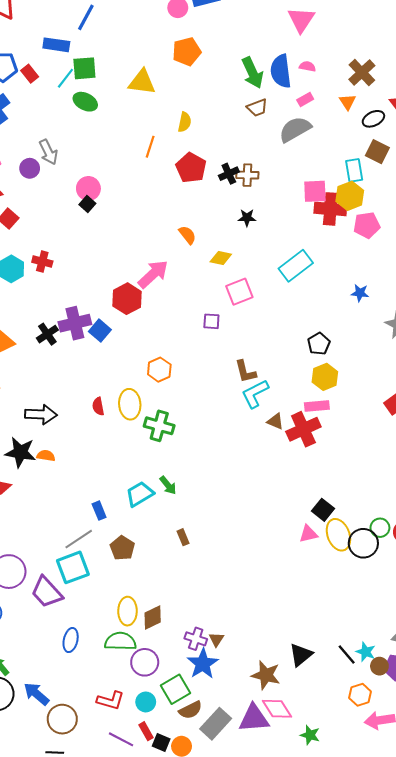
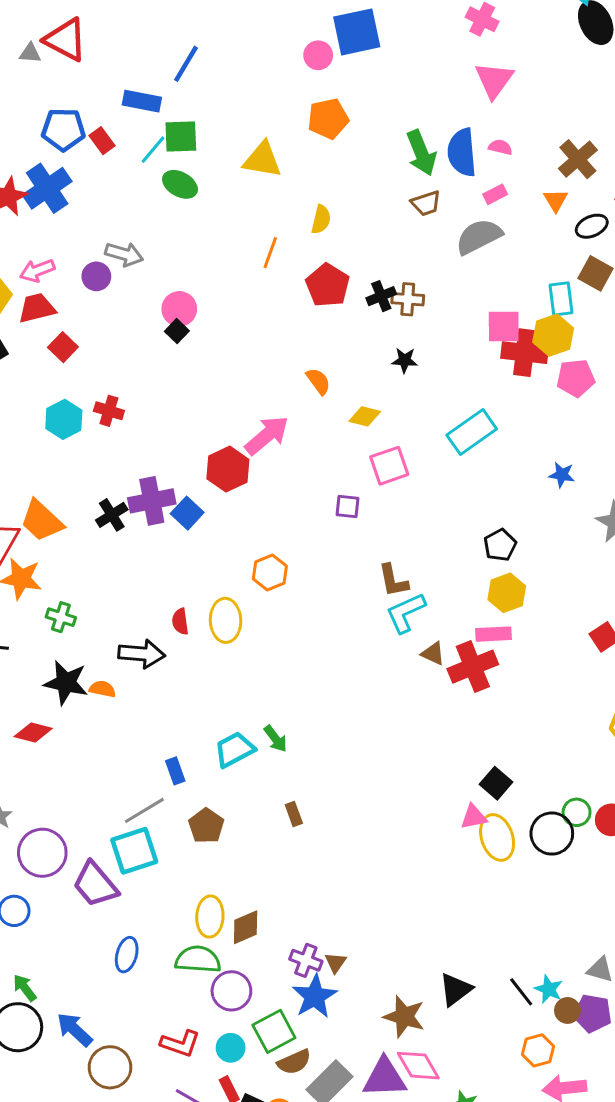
gray arrow: (48, 152) -> (124, 254), turned -50
black arrow: (41, 414) -> (142, 654), moved
green cross: (159, 426) -> (61, 617), moved, size x0.7
yellow ellipse: (338, 535) -> (497, 837), moved

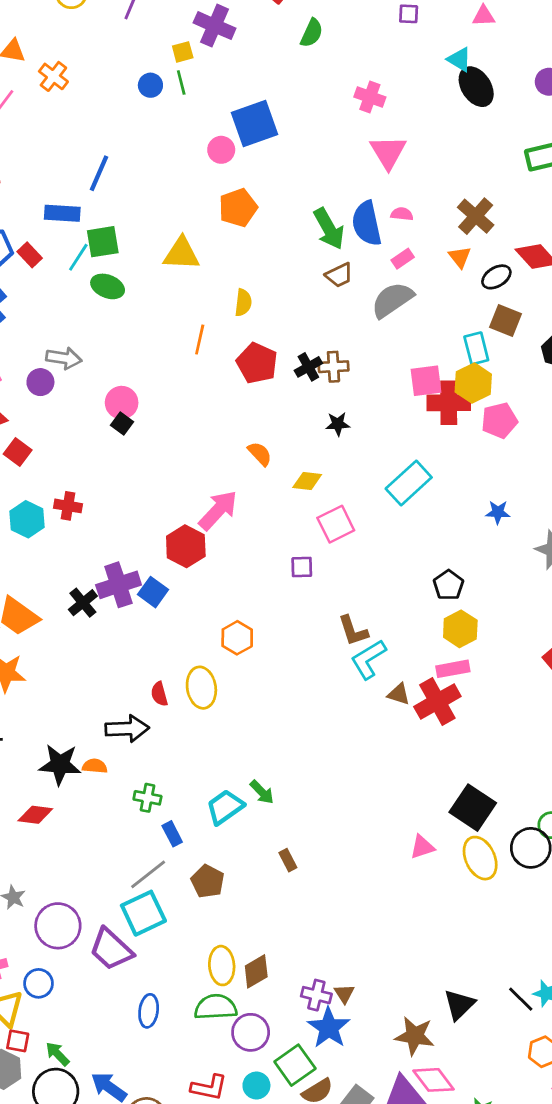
green cross: (61, 617) -> (147, 798), moved
black square: (496, 783) -> (473, 808), size x1.5
pink triangle: (474, 817) -> (422, 847), moved

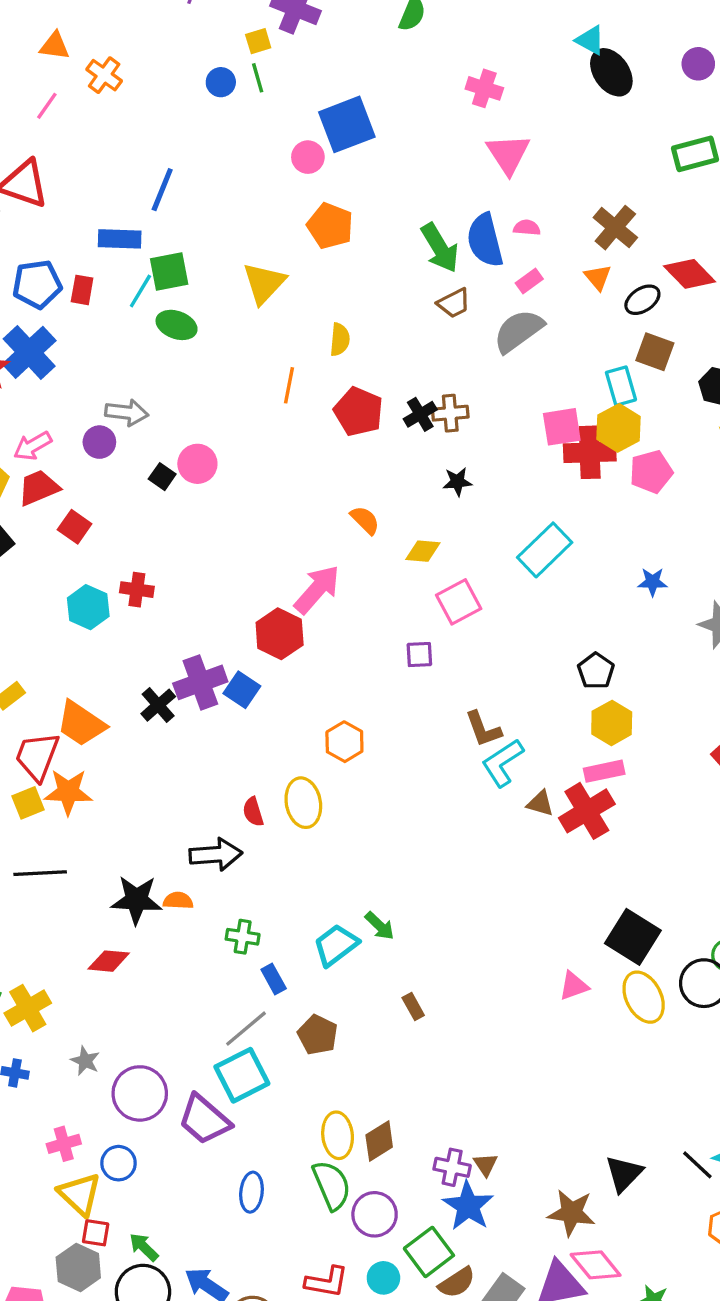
orange pentagon: (238, 208) -> (330, 226), turned -30
yellow triangle: (182, 254) -> (264, 283), turned -48
red rectangle: (30, 255) -> (82, 290), turned 55
black square: (122, 424) -> (162, 477), moved
green semicircle: (216, 1007) -> (332, 1185), turned 72

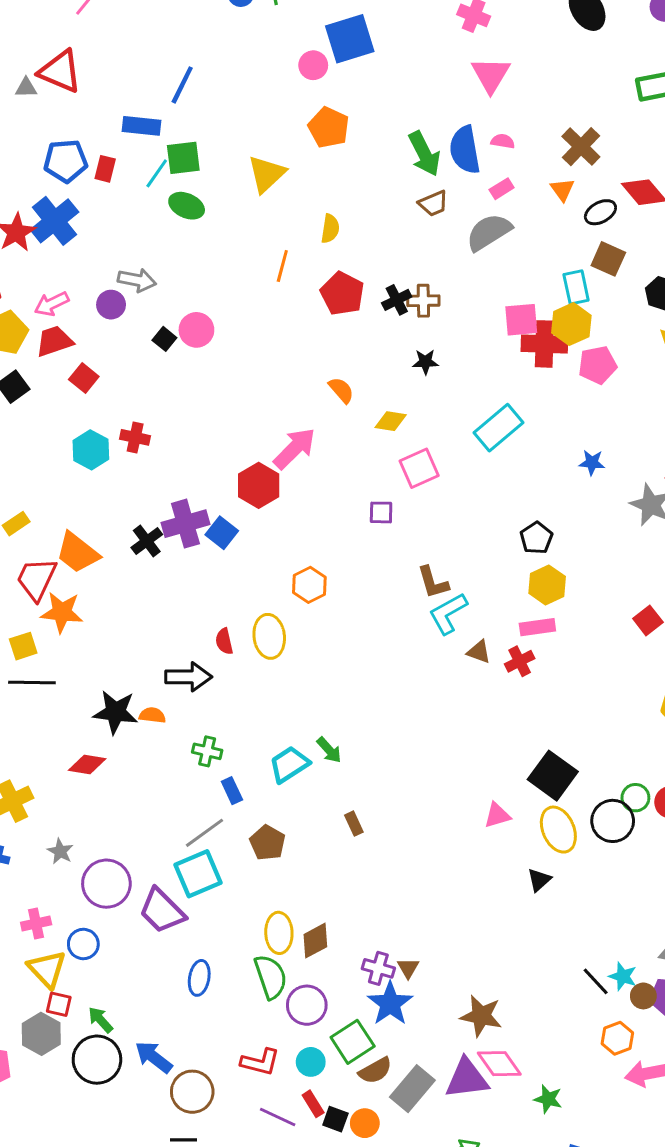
yellow square: (28, 803) -> (23, 646), moved
red cross: (587, 811) -> (520, 661), size x0.6
black triangle: (624, 1174) -> (539, 880), moved, size x0.7

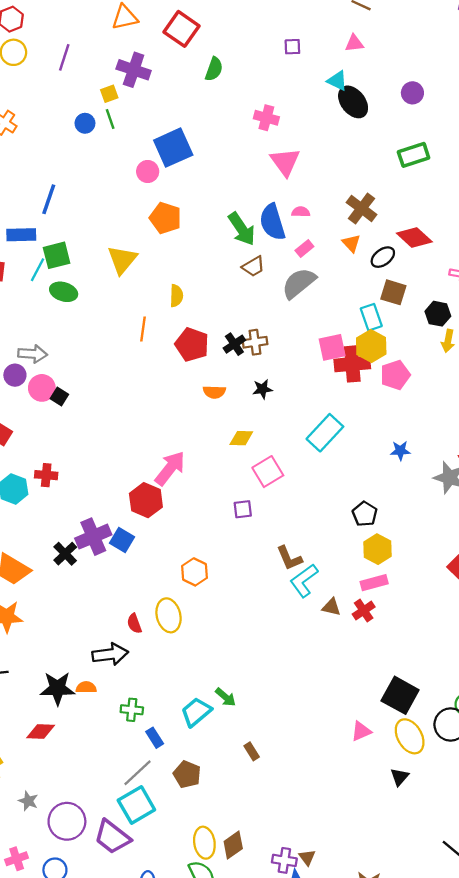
pink circle: (196, 330) -> (42, 388), moved
orange semicircle: (341, 390) -> (214, 392), moved, turned 140

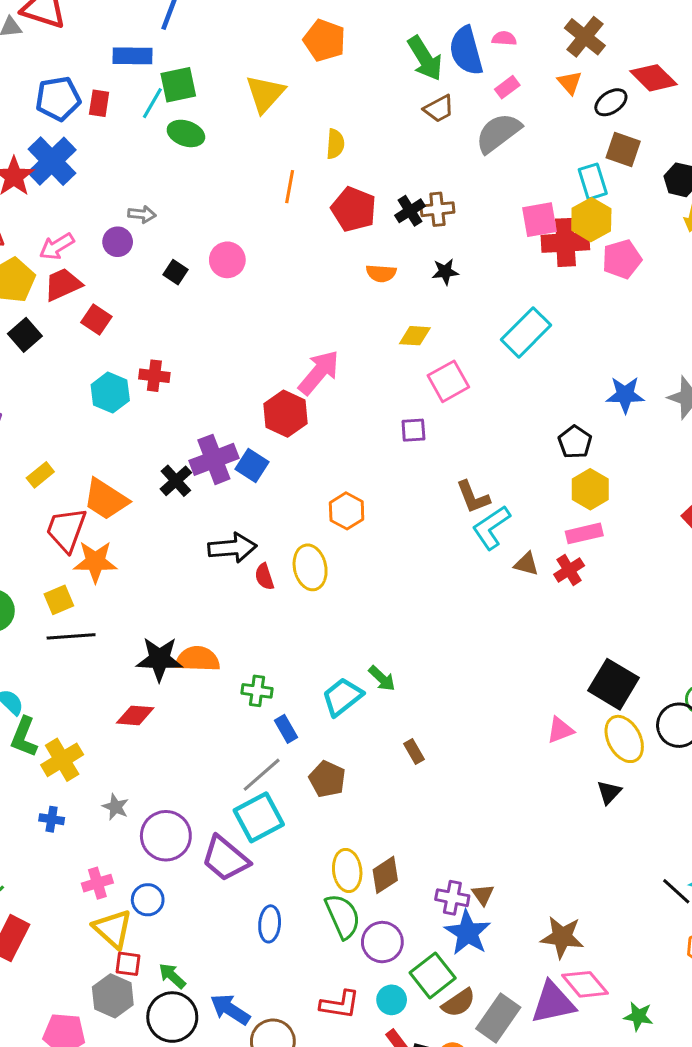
gray arrow: (33, 354) -> (142, 214), size x0.7
pink circle: (42, 388) -> (227, 260), moved
blue star: (400, 451) -> (625, 395), moved, size x1.4
black arrow: (110, 654) -> (232, 548), moved
orange semicircle: (86, 687) -> (198, 659), size x1.6

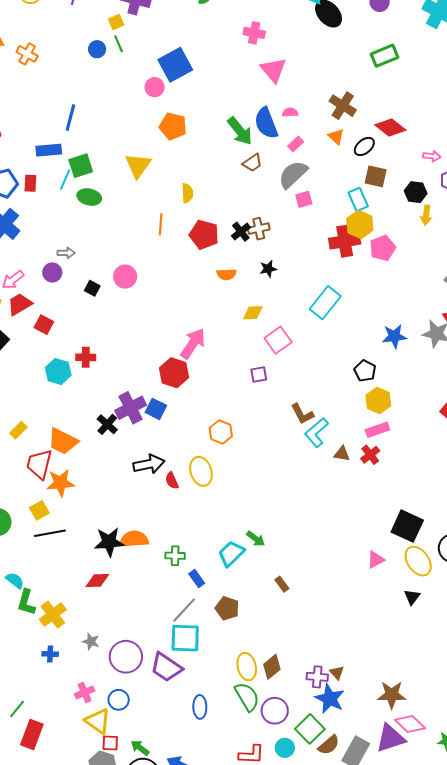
pink square: (540, 220) -> (304, 199), moved, size x0.7
cyan square: (259, 817) -> (185, 638), turned 36

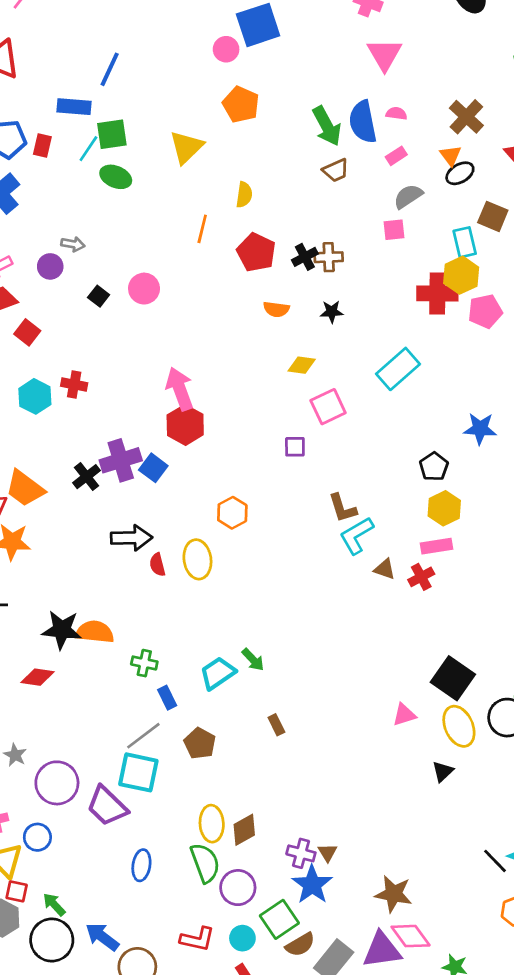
black ellipse: (364, 146) -> (460, 173), moved
gray semicircle: (293, 174) -> (408, 196), moved, size x0.7
pink arrow: (193, 343) -> (180, 389), moved, turned -64

